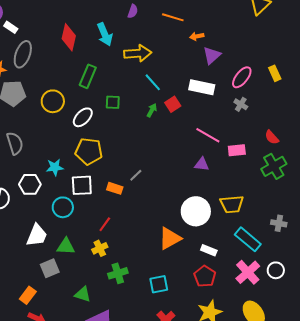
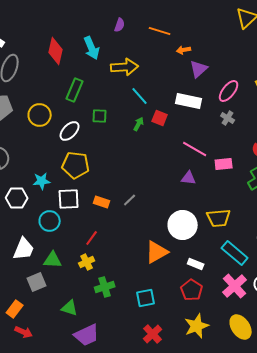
red square: (173, 104) -> (160, 118), turned -35
gray line: (136, 175) -> (130, 200), moved

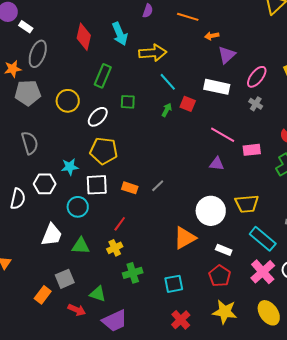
gray square: (37, 282) -> (65, 279), moved
yellow star: (197, 326) -> (225, 312), turned 30
red arrow: (24, 332) -> (77, 310), moved

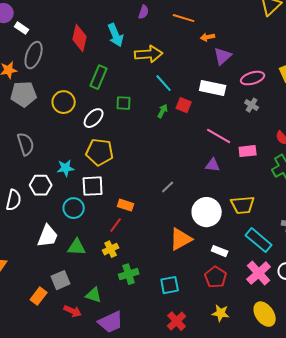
pink ellipse: (257, 77) -> (253, 78), turned 35
gray line: (158, 186) -> (168, 187), moved
orange rectangle: (130, 188) -> (126, 205), moved
yellow star: (225, 312) -> (221, 313), size x0.7

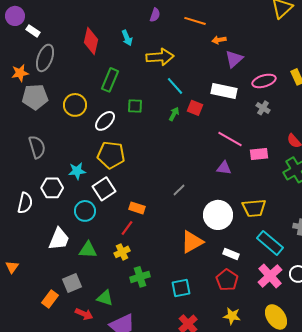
cyan arrow: (116, 35) -> (127, 38), size x0.7
white square: (93, 186) -> (104, 189), turned -30

